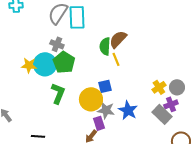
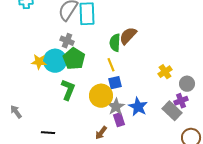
yellow line: (116, 59) -> (111, 65), moved
yellow cross: (159, 87) -> (165, 72), moved
gray star: (106, 110) -> (116, 107), turned 30
purple rectangle: (99, 123) -> (119, 120), moved

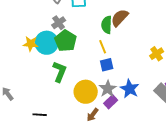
gray cross: (67, 41) -> (59, 23), turned 32
yellow circle: (101, 96) -> (86, 92), moved
purple rectangle: (119, 120) -> (111, 102), turned 64

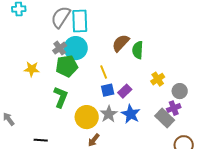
green semicircle: (107, 25) -> (138, 50), moved
green pentagon: (66, 41) -> (67, 66), turned 30
cyan circle: (47, 43) -> (76, 48), moved
purple rectangle: (111, 102) -> (125, 91), moved

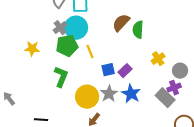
yellow line: (104, 72) -> (90, 52), moved

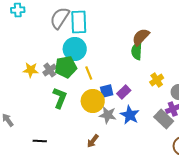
brown semicircle: (121, 23) -> (141, 37), moved
gray cross: (60, 28) -> (50, 70), moved
gray star: (109, 94) -> (108, 115), turned -30
yellow circle: (87, 97) -> (93, 101), moved

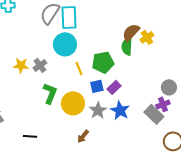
green pentagon: (66, 67) -> (103, 62), moved
yellow cross: (157, 80) -> (147, 37), moved
yellow circle: (93, 101) -> (73, 103), moved
gray star: (108, 115) -> (98, 110), turned 30

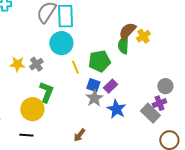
blue square: (97, 86) -> (93, 85), turned 32
yellow circle: (73, 103) -> (32, 109), moved
gray star: (98, 110) -> (94, 98), moved

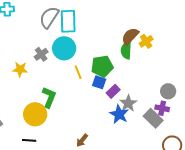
gray cross: (36, 64) -> (41, 54), moved
blue square: (93, 85) -> (99, 82), moved
gray star: (94, 98) -> (128, 103), moved
purple cross: (159, 103) -> (162, 108), turned 32

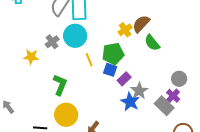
yellow cross: (146, 41) -> (125, 30), moved
green semicircle: (126, 50) -> (152, 43), moved, turned -42
purple cross: (162, 108) -> (173, 96), turned 32
yellow circle: (35, 114) -> (66, 115), moved

